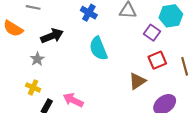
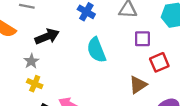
purple square: (152, 33) -> (142, 39), moved, turned -35
yellow cross: (33, 87) -> (35, 84), moved

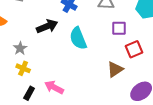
black arrow: (47, 37) -> (47, 26), moved

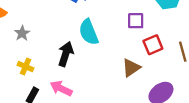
black arrow: (47, 26) -> (66, 54), moved, turned -50
gray star: (20, 48) -> (22, 33), moved

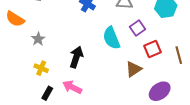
purple square: (136, 21) -> (138, 28), turned -35
cyan semicircle: (89, 32) -> (111, 38), moved

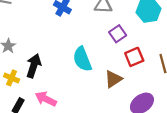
cyan semicircle: (111, 38) -> (82, 59), moved
black arrow: (76, 57) -> (34, 66), moved

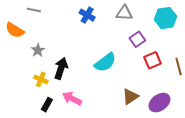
cyan semicircle: (82, 59) -> (105, 62), turned -105
brown triangle: (113, 79) -> (130, 97), moved

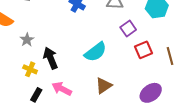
black arrow: (61, 68) -> (51, 58), turned -40
brown triangle: (130, 97) -> (104, 86), moved

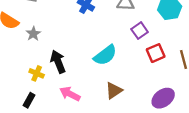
gray star: (27, 40) -> (33, 34), moved
black rectangle: (36, 95) -> (29, 100), moved

